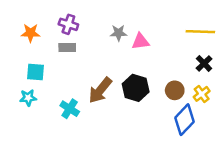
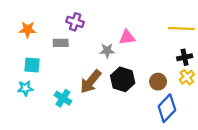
purple cross: (68, 24) -> (75, 22), moved
gray star: (119, 33) -> (107, 51), moved
black cross: (204, 63) -> (185, 57), turned 32
yellow cross: (202, 94) -> (187, 77), moved

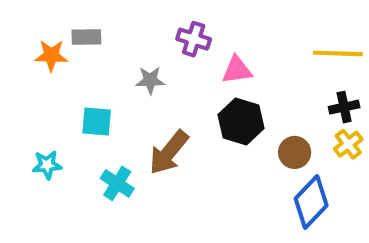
purple cross: (75, 22) -> (194, 39), moved
gray rectangle: (61, 43) -> (86, 37), moved
gray star: (107, 51) -> (150, 80), moved
cyan square: (32, 65) -> (97, 122), moved
black hexagon: (123, 79) -> (241, 122), moved

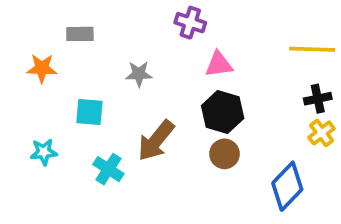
purple cross: (194, 39) -> (190, 23), moved
orange star: (51, 56) -> (42, 68), moved
brown circle: (295, 152) -> (225, 154), moved

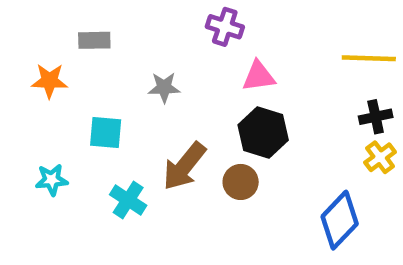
brown circle: (225, 154) -> (241, 182), moved

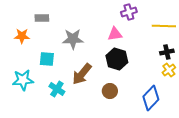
purple cross: (225, 27) -> (129, 12), moved, turned -35
gray star: (164, 88) -> (73, 39), size x1.5
cyan star: (52, 180) -> (23, 80), size x1.5
brown circle: (241, 182) -> (110, 91), moved

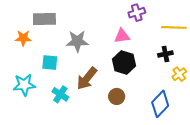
gray rectangle: (42, 18) -> (44, 19), size x1.5
black cross: (167, 52) -> (165, 54), moved

